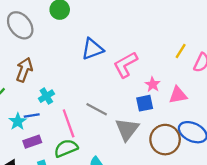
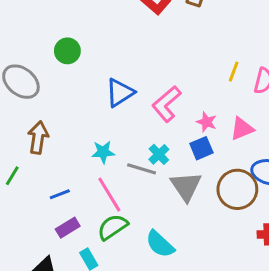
cyan cross: (46, 96) -> (159, 154), moved
cyan star: (18, 121) -> (103, 152), moved, turned -30

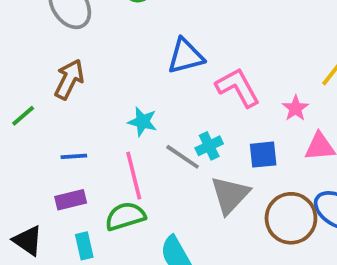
pink L-shape: (166, 104) -> (238, 87), turned 84
pink star: (207, 122) -> (295, 108), moved

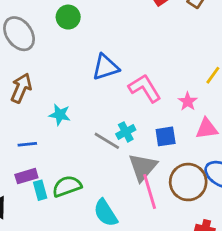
cyan star: (142, 122) -> (60, 115), moved
pink line: (134, 176) -> (150, 192), moved
cyan rectangle: (84, 246) -> (40, 190), moved

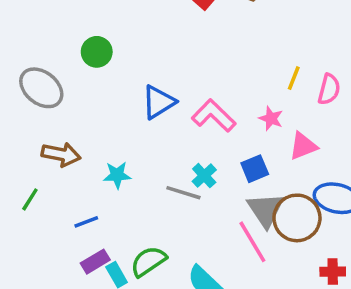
brown arrow: (21, 88) -> (61, 154), turned 92
gray triangle: (143, 167) -> (266, 210), moved

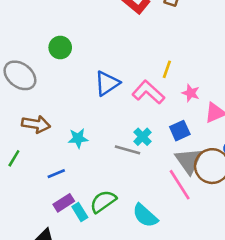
yellow line: (294, 78) -> (167, 69), moved

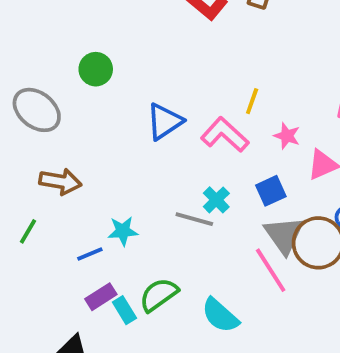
cyan star: (78, 138) -> (123, 231), moved

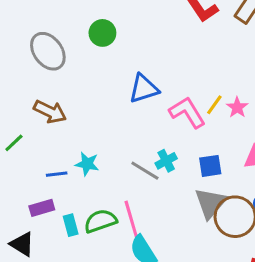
yellow line: (252, 101) -> (214, 105), moved
pink star: (287, 136) -> (237, 107), moved
pink line: (271, 270) -> (131, 220), moved
purple rectangle: (101, 297) -> (42, 208), moved

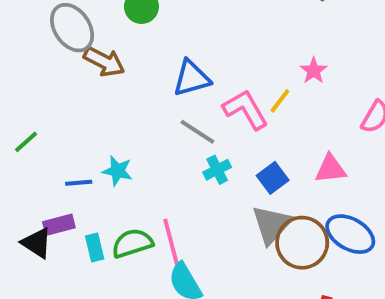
pink star: (237, 107) -> (314, 71), moved
brown arrow: (50, 112) -> (104, 62), moved
blue square: (210, 166) -> (273, 178), turned -30
gray line: (145, 171) -> (197, 132), moved
black triangle: (22, 244) -> (37, 243), moved

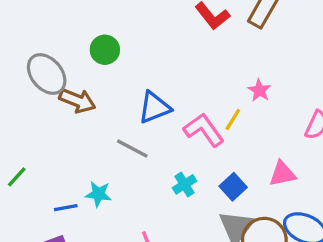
gray line: (197, 132) -> (132, 148), moved

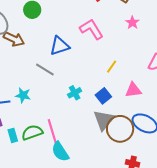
pink star: (259, 90) -> (132, 23), moved
yellow line: (233, 119) -> (112, 67), moved
pink L-shape: (204, 130) -> (91, 29), moved

